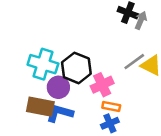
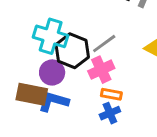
gray line: (134, 62) -> (104, 44), moved
cyan cross: (43, 64) -> (51, 36), moved

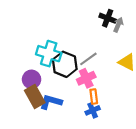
purple circle: (52, 72) -> (32, 79), moved
brown rectangle: (32, 94) -> (35, 96), turned 50
orange rectangle: (111, 94) -> (94, 96), turned 72

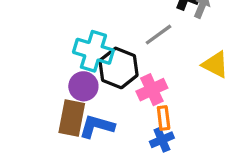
gray line: (88, 59) -> (159, 35), moved
purple circle: (32, 79) -> (83, 86), moved
brown rectangle: (35, 96) -> (72, 118), turned 40

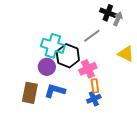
brown rectangle: (72, 118) -> (30, 93), moved

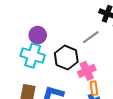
cyan cross: (53, 46) -> (33, 56), moved
purple circle: (47, 67) -> (38, 35), moved

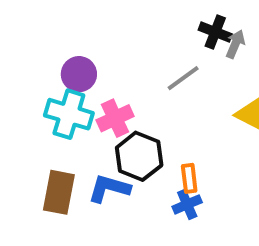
black hexagon: (66, 58) -> (139, 156), moved
pink cross: (87, 71) -> (115, 118), moved

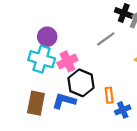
blue cross: (187, 204) -> (123, 110), moved

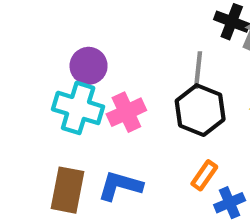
gray line: (106, 39) -> (198, 70), turned -48
black hexagon: (81, 83) -> (200, 110), moved
orange rectangle: (109, 95) -> (204, 175), turned 42

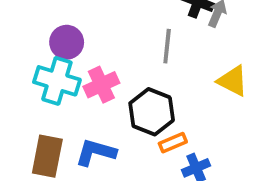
black hexagon: (200, 110) -> (152, 112), moved
orange rectangle: (204, 175) -> (173, 143), turned 32

